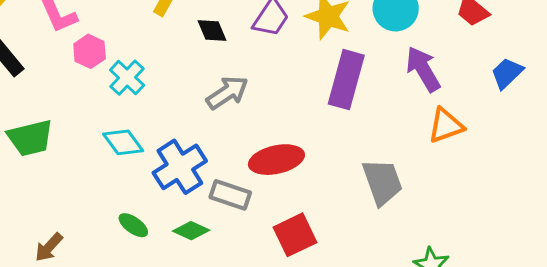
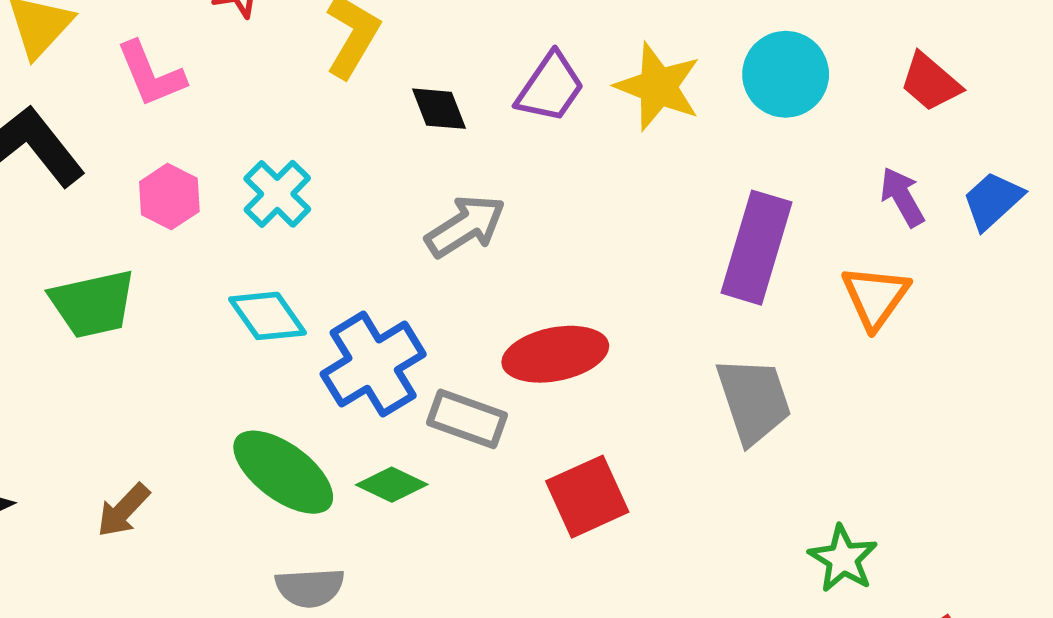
pink hexagon: (90, 51) -> (169, 197), moved
purple arrow: (423, 69) -> (902, 197), moved, size x0.7
purple rectangle: (346, 80) -> (757, 248), moved
orange triangle: (446, 126) -> (875, 297), turned -36
green ellipse: (133, 225) -> (283, 472), size x1.8

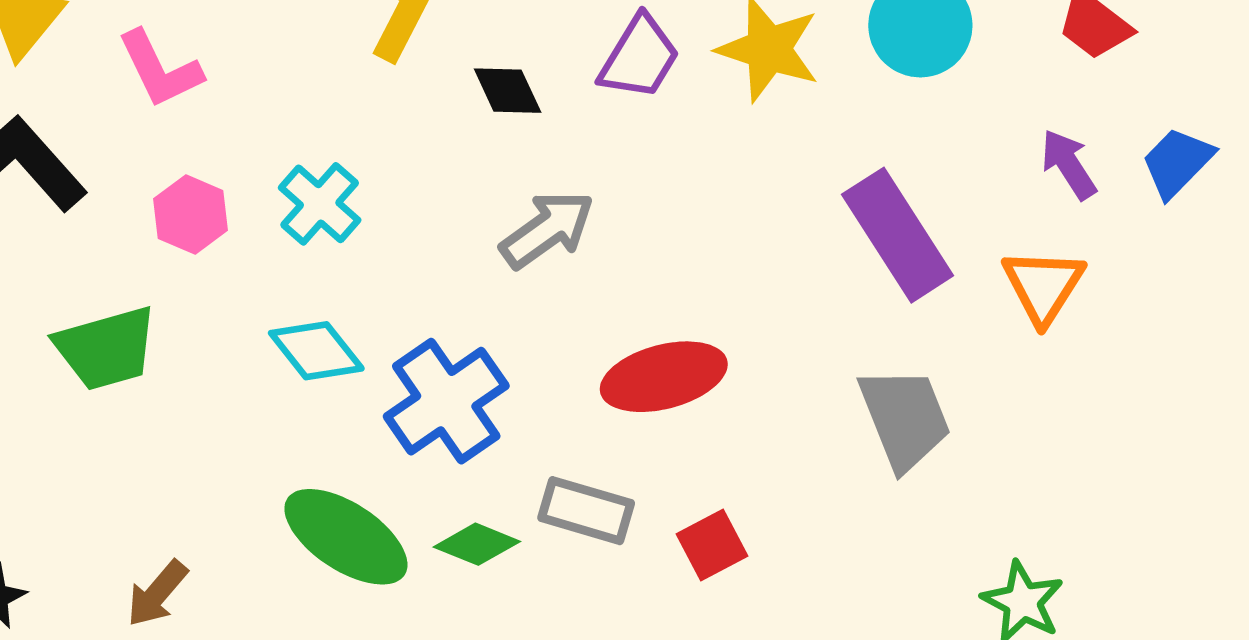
purple rectangle: (757, 248) -> (898, 235), turned -46
gray rectangle: (467, 419) -> (586, 511), moved
red square: (587, 497) -> (712, 545), size x0.7

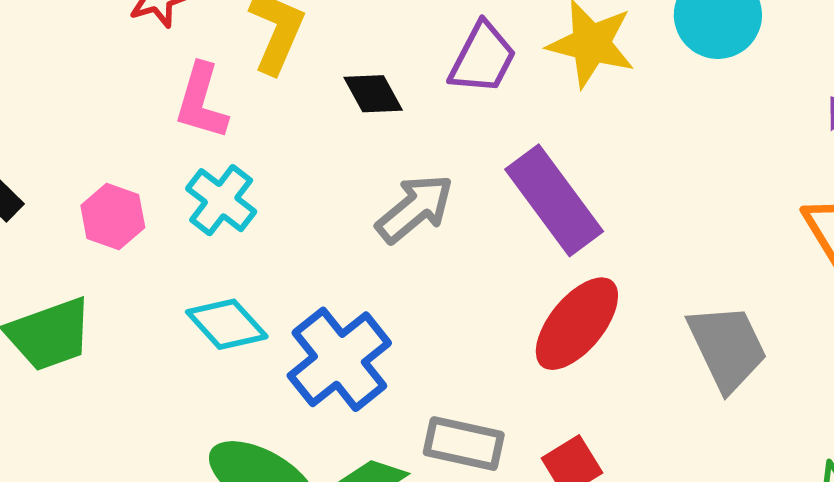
pink L-shape: (160, 69) -> (201, 101), moved, turned 46
purple rectangle: (898, 235) -> (554, 200), moved
red ellipse: (664, 377) -> (577, 324), moved, turned -32

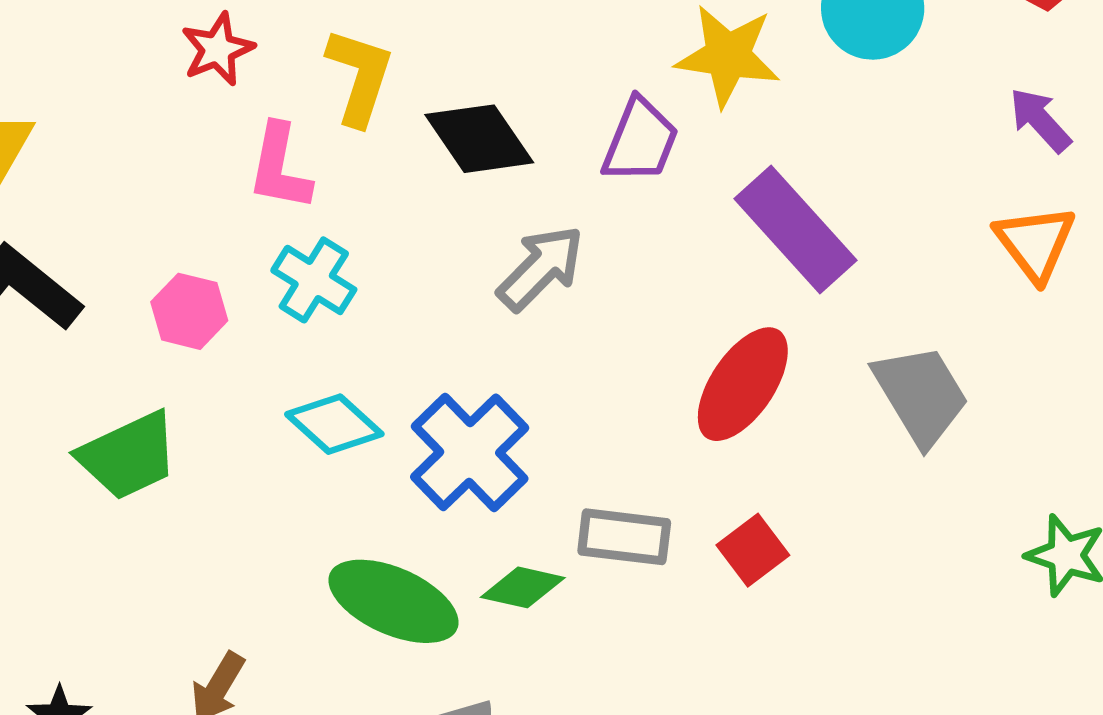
purple trapezoid: (483, 58) -> (640, 141), moved
black diamond: (373, 94) -> (479, 139), size x1.5
purple rectangle: (554, 200) -> (795, 230), moved

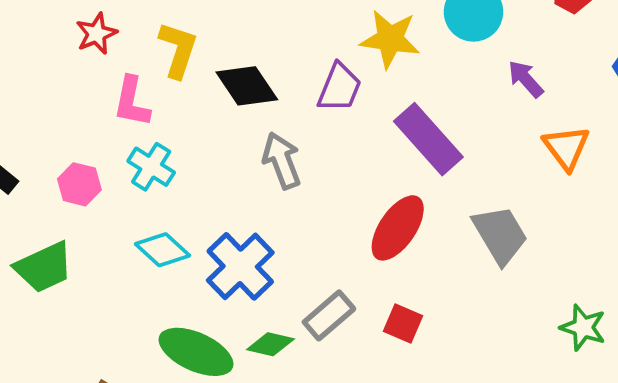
purple arrow: (1040, 120) -> (526, 79), moved
gray arrow: (541, 268) -> (282, 161), turned -66
gray rectangle: (624, 537) -> (329, 315), turned -48
red square: (753, 550) -> (403, 324), turned -30

